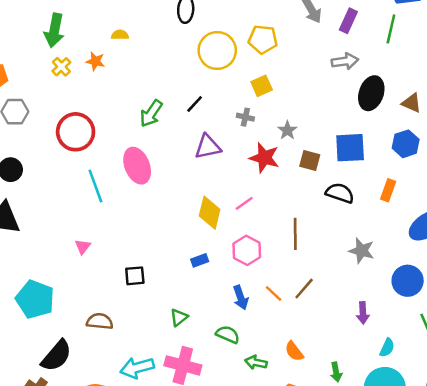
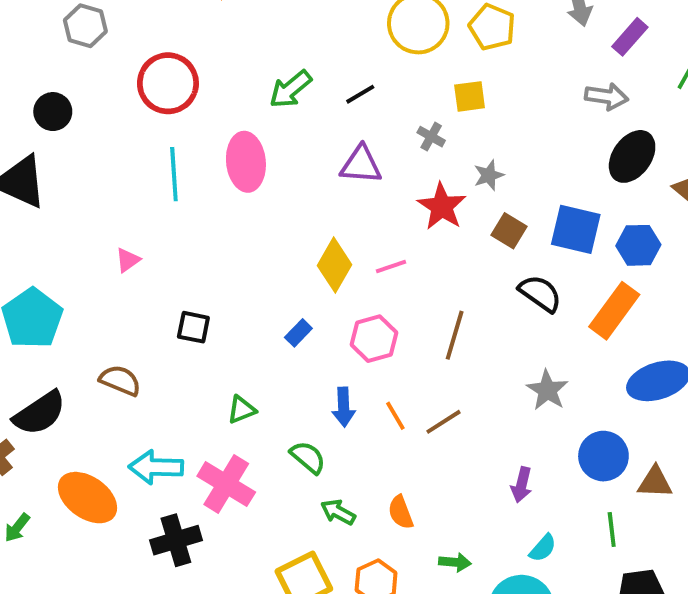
blue hexagon: (406, 144) -> (638, 245), moved
orange rectangle: (388, 190) -> (614, 311), size x1.6
blue rectangle: (200, 260) -> (298, 333), turned -42
green arrow: (336, 372) -> (455, 562), turned -90

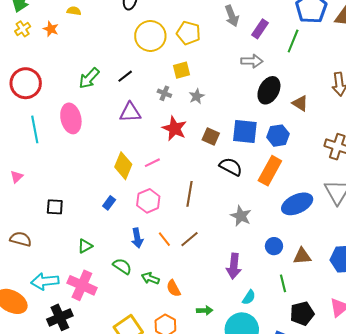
gray star: (489, 175) -> (197, 96), moved
blue circle: (603, 456) -> (274, 246), size x0.7
purple arrow: (522, 485) -> (234, 266), size x1.4
green arrow: (338, 512) -> (150, 278), moved

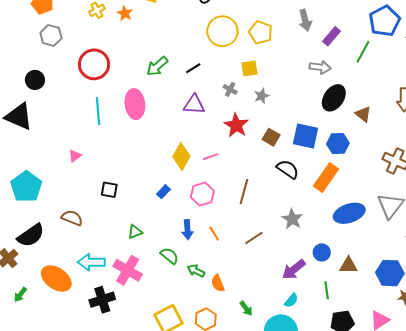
brown line: (190, 239) -> (254, 238), moved
purple arrow: (234, 266) -> (294, 269), moved, turned 40
green arrow: (205, 310) -> (246, 309), turned 49

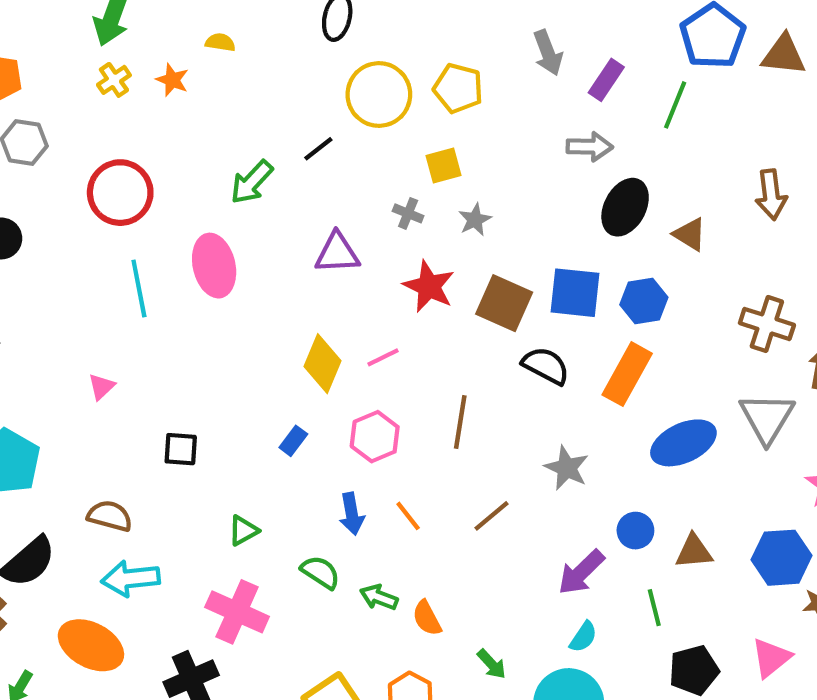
black line: (193, 68) -> (318, 149), moved
brown square: (271, 137) -> (504, 303), size x1.5
cyan arrow: (91, 262) -> (131, 579), moved

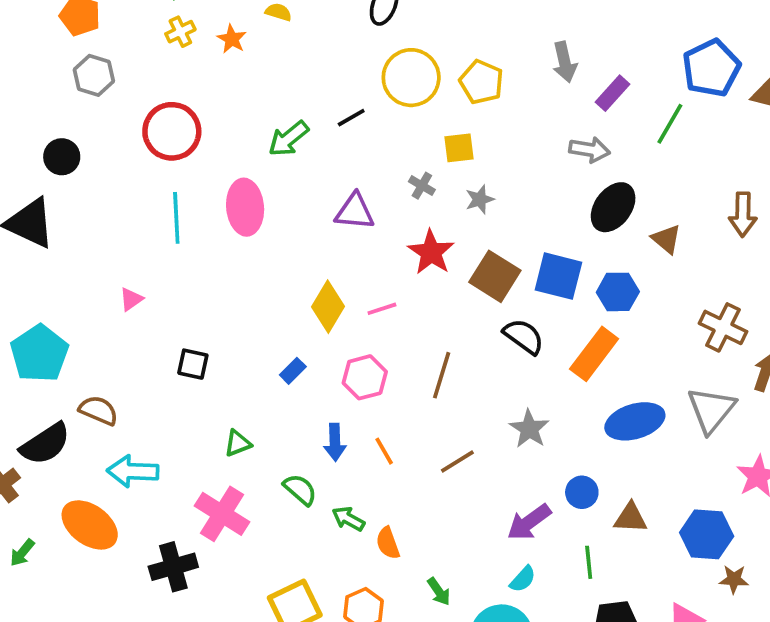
brown semicircle: (110, 516) -> (98, 410), moved

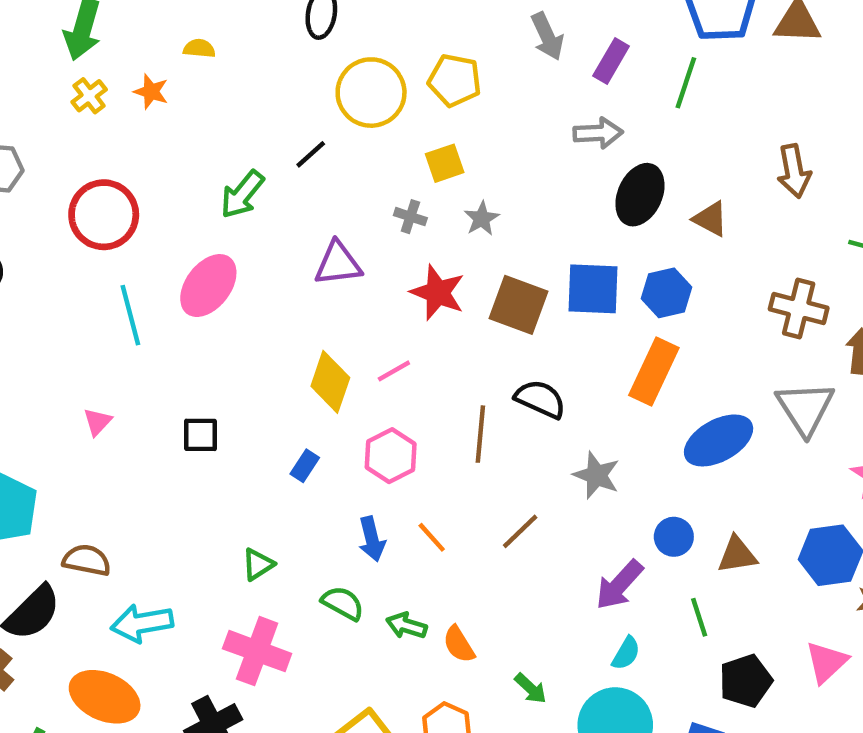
pink ellipse: (245, 207) -> (208, 286), turned 54
black semicircle: (524, 336) -> (540, 399), moved
black square: (193, 364) -> (200, 435), moved

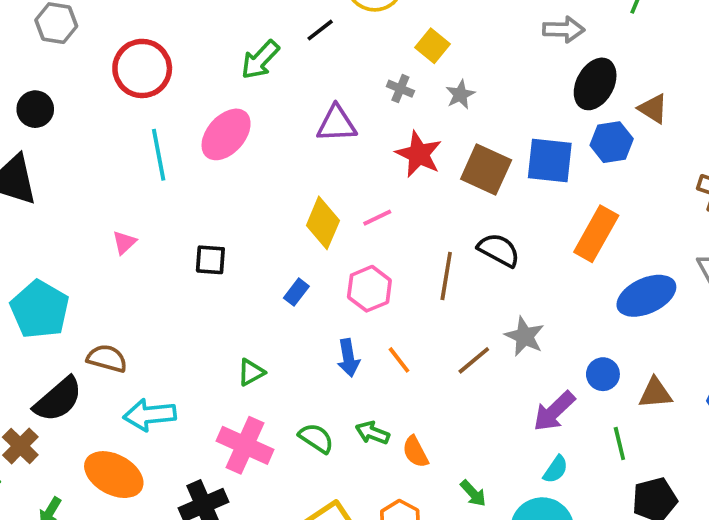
yellow square: (445, 163) -> (432, 46), turned -36
blue hexagon: (667, 293) -> (612, 142), moved
gray star: (596, 475) -> (525, 336), moved
green semicircle: (343, 603) -> (316, 438), moved

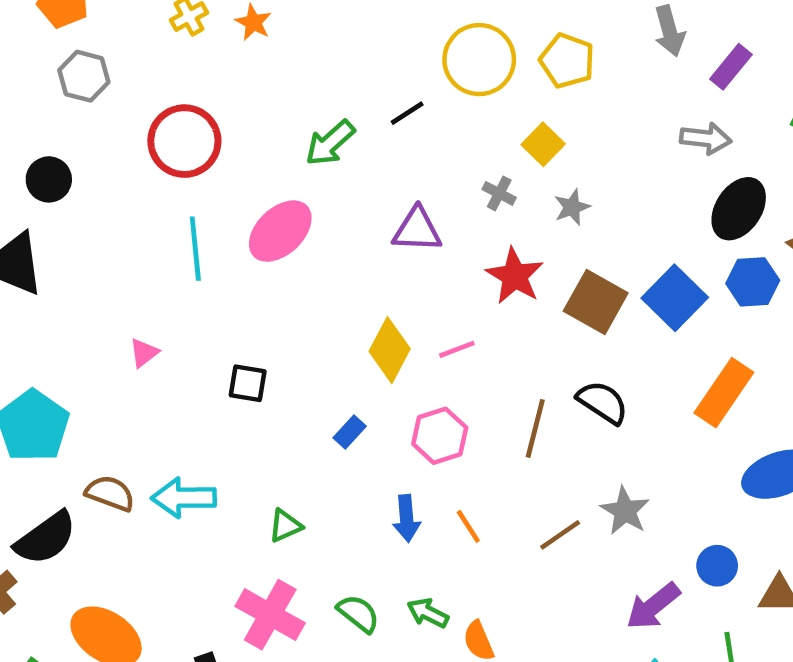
blue square: (550, 160) -> (675, 298), turned 33
cyan arrow: (150, 415) -> (184, 498), moved

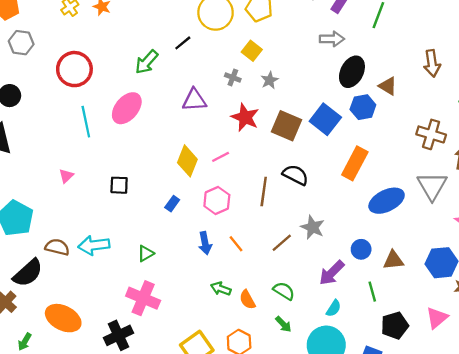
green semicircle: (358, 614) -> (284, 291), moved

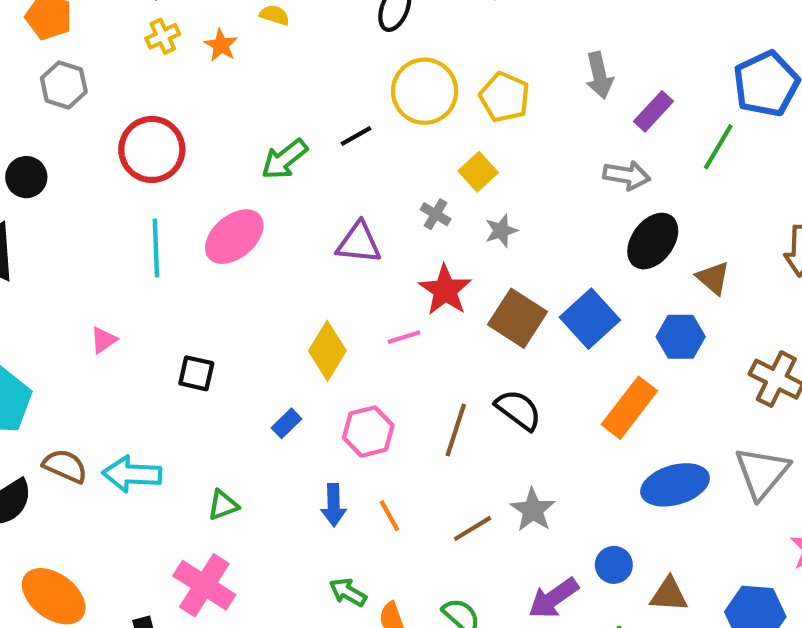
blue hexagon: (363, 107) -> (681, 337), moved
pink line: (221, 157) -> (404, 337), moved

